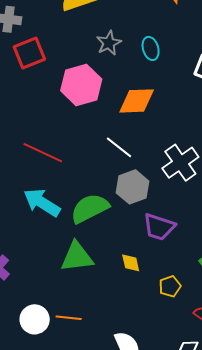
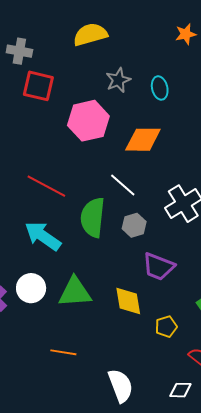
red square: (29, 53) -> (38, 86), turned 32
gray hexagon: (133, 187) -> (134, 225), size x0.7
green semicircle: (90, 208) -> (93, 217), moved, turned -60
yellow diamond: (131, 263) -> (128, 301), size x1.5
white circle: (35, 319) -> (31, 288), moved

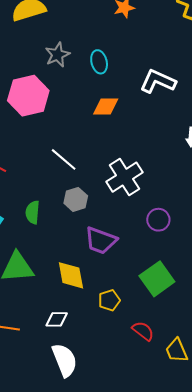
orange diamond: (143, 140) -> (106, 106), moved, size x0.7
green semicircle: (93, 217) -> (33, 212), moved, size x0.6
white diamond: (180, 390) -> (57, 319), moved

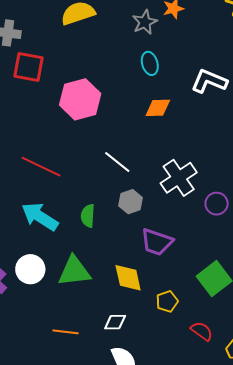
gray star: (57, 55) -> (145, 22), moved
purple circle: (158, 220) -> (217, 204), moved

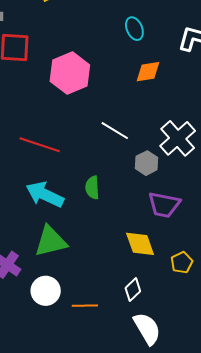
gray hexagon: (131, 202) -> (147, 163), moved
white circle: (30, 269) -> (46, 291), moved
green triangle: (74, 271) -> (51, 241), moved
white diamond: (115, 322) -> (133, 290), turned -35

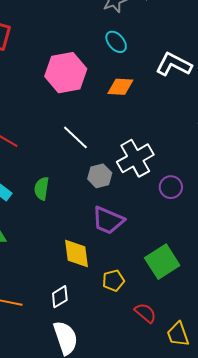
cyan ellipse: (134, 29) -> (116, 42), turned -30
pink hexagon: (70, 73) -> (66, 73), moved

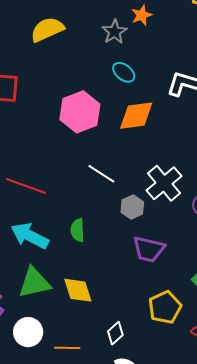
orange diamond: (120, 87) -> (136, 116), size x1.4
yellow diamond: (77, 254) -> (78, 290), moved
yellow pentagon: (113, 280) -> (165, 307), size x1.5

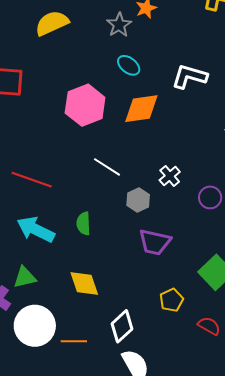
white cross: (164, 183) -> (170, 176), size x0.6
green triangle: (34, 283) -> (25, 277), moved, size x0.7
yellow pentagon: (165, 307) -> (171, 300), size x0.7
white circle: (28, 332) -> (35, 326), size x1.4
white diamond: (115, 333) -> (122, 326), size x1.4

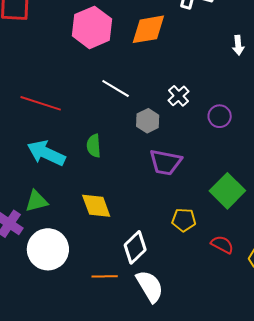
yellow pentagon: (171, 300) -> (184, 220), turned 30
orange line: (74, 341) -> (105, 276), moved

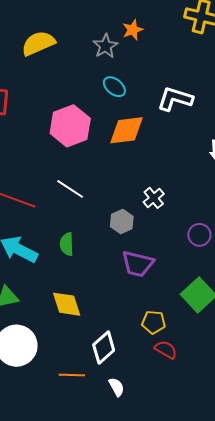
white line: (116, 89) -> (70, 189), moved
purple circle: (220, 116) -> (199, 235), moved
red semicircle: (222, 244) -> (166, 350), moved
white semicircle: (150, 286) -> (117, 387), size x0.6

